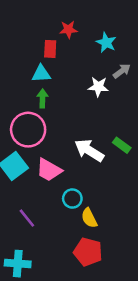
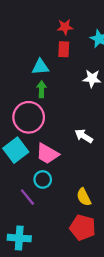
red rectangle: (50, 49) -> (64, 49), moved
white arrow: (89, 150) -> (84, 136), size x0.7
cyan circle: (72, 199) -> (43, 179), moved

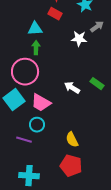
red rectangle: (64, 49) -> (55, 14), turned -64
purple line: (27, 197) -> (24, 140), turned -35
cyan cross: (19, 238) -> (29, 176), moved

